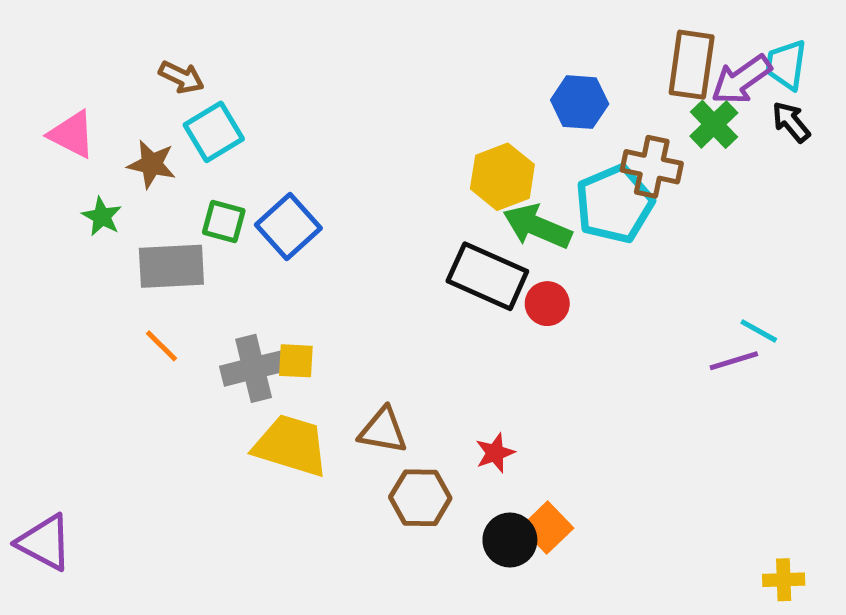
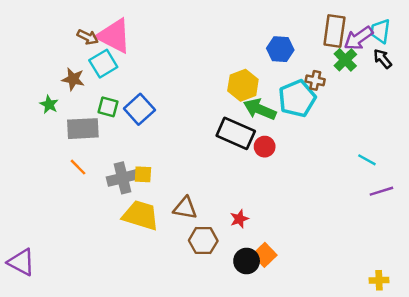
pink triangle: (72, 134) -> (114, 36), moved, size x1.5
brown cross: (652, 167) -> (315, 80), size x0.7
purple line: (734, 361) -> (381, 191), moved

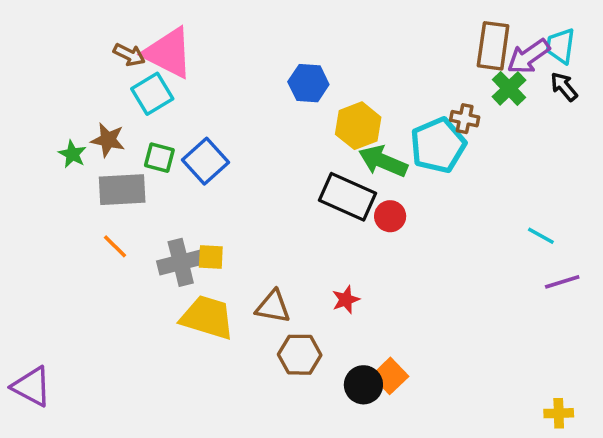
blue hexagon: (280, 49) -> (308, 83), moved
brown star: (73, 79) -> (108, 140), moved
red star: (239, 219) -> (346, 300), moved

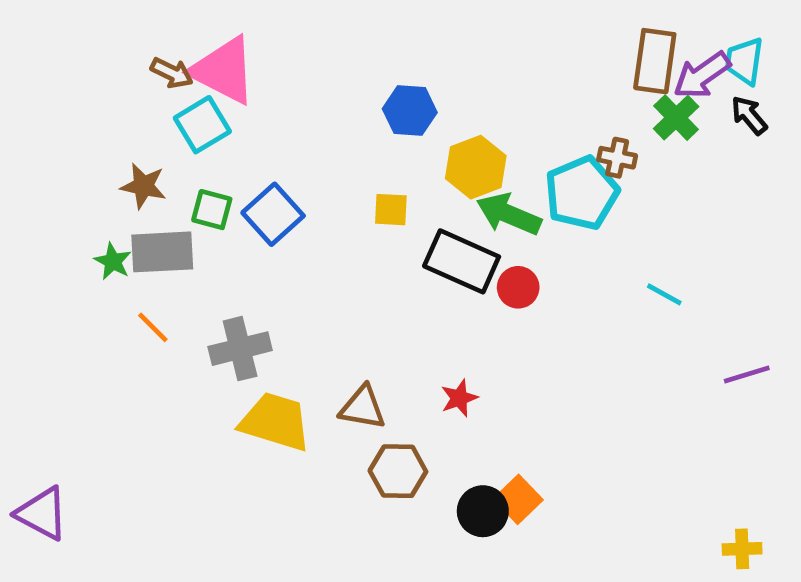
green star: (72, 154) -> (113, 261), moved
cyan line: (541, 236) -> (664, 294), moved
yellow square: (211, 257) -> (391, 210), moved

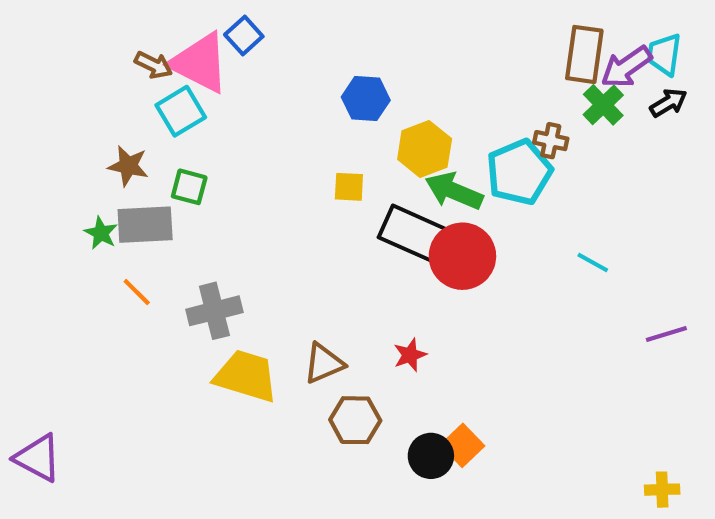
black arrow: (749, 115) -> (668, 103), turned 99
blue square: (273, 214) -> (244, 36), moved, size x0.7
red circle: (518, 287) -> (462, 256), size x1.8
brown triangle: (363, 407) -> (324, 363), turned -33

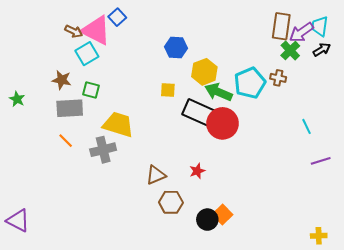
brown cross: (551, 141) -> (278, 78), moved
green star: (101, 233) -> (17, 99), moved
cyan line: (593, 263) -> (307, 126), moved, turned 35
yellow trapezoid: (246, 376) -> (118, 124), moved

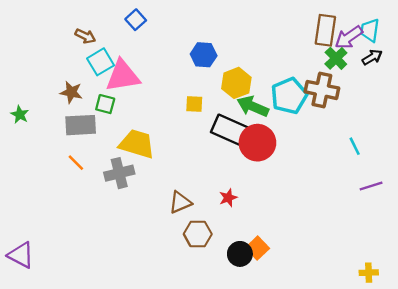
pink triangle: (96, 30) -> (123, 76), moved, turned -36
brown cross: (278, 78) -> (322, 90), size x1.8

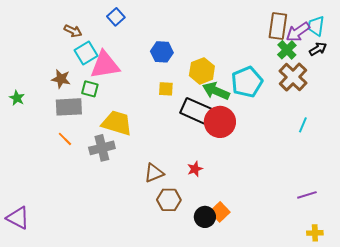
blue hexagon: (204, 55) -> (162, 52), moved
brown cross: (322, 90) -> (293, 77), moved, turned 32
cyan line: (355, 146) -> (303, 125), turned 49
purple line: (371, 186) -> (307, 195), moved

